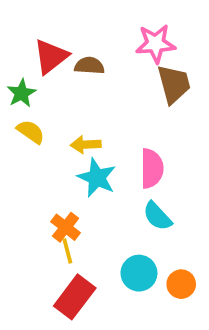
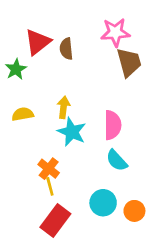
brown semicircle: (89, 66) -> (66, 49), turned -100
yellow semicircle: (31, 132) -> (23, 114), moved, turned -45
yellow arrow: (86, 145) -> (64, 107), turned 100

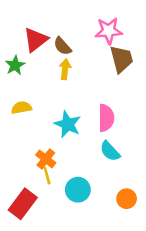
brown semicircle: (66, 49) -> (62, 46), turned -36
yellow arrow: (64, 107) -> (65, 69), moved
cyan circle: (103, 203) -> (78, 190), moved
red rectangle: (55, 220) -> (23, 204), moved

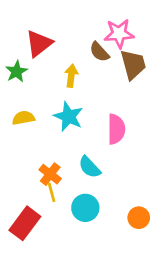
brown semicircle: (62, 46) -> (99, 52), moved
cyan star: (68, 124) -> (68, 116), moved
cyan semicircle: (110, 151) -> (90, 167), moved

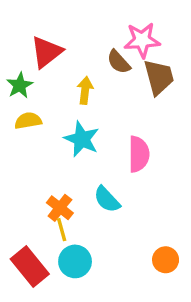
yellow semicircle: (23, 118) -> (28, 121), moved
cyan circle: (85, 208) -> (75, 261), moved
red rectangle: (25, 223) -> (30, 266), turned -76

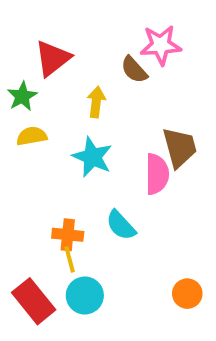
brown trapezoid: (159, 77) -> (180, 148), moved
orange cross: (60, 208) -> (68, 235), turned -32

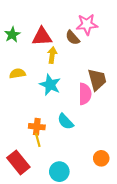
red triangle: (53, 58) -> (42, 37), moved, turned 35
green star: (22, 96) -> (12, 35), moved
cyan circle: (85, 295) -> (59, 172), moved

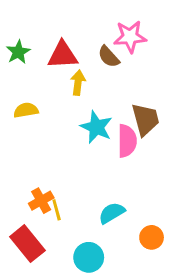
cyan star: (50, 85) -> (96, 127), moved
cyan semicircle: (65, 122) -> (112, 213), moved, turned 102
orange cross: (37, 127) -> (41, 201), moved, turned -35

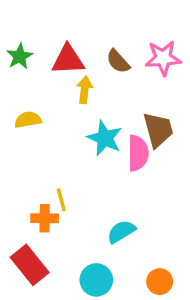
pink star: (130, 37) -> (163, 58), moved
orange cross: (41, 201) -> (45, 218), turned 30
yellow line: (57, 210) -> (61, 200), moved
orange circle: (152, 237) -> (160, 282), moved

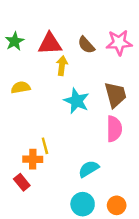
pink semicircle: (138, 153) -> (114, 129), moved
red rectangle: (30, 265) -> (22, 182), moved, size x0.6
cyan circle: (96, 280) -> (83, 204), moved

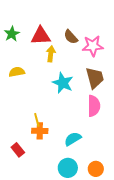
pink star: (119, 43) -> (93, 46), moved
orange cross: (33, 159) -> (40, 131), moved

